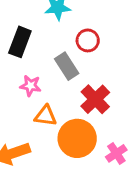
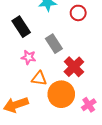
red circle: (88, 40) -> (78, 13), moved
black rectangle: (20, 42) -> (21, 27), turned -54

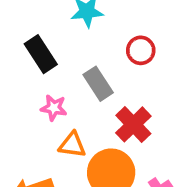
red circle: (78, 13) -> (141, 50), moved

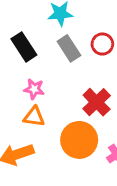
gray rectangle: (98, 84) -> (69, 48), moved
orange triangle: (72, 145) -> (34, 117), moved

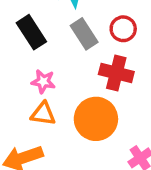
red cross: (97, 102) -> (116, 73), moved, turned -32
orange circle: (79, 140) -> (96, 119), moved

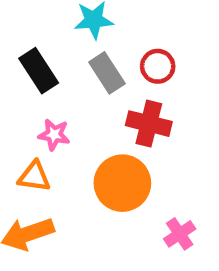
orange triangle: (43, 114) -> (34, 177), moved

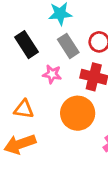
pink star: (54, 135) -> (52, 74), moved

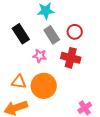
orange circle: (78, 113) -> (44, 86), moved

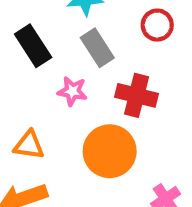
red circle: (75, 32) -> (157, 25), moved
orange circle: (44, 86) -> (110, 151), moved

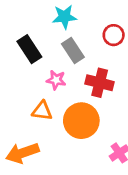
orange triangle: (29, 145) -> (42, 111), moved

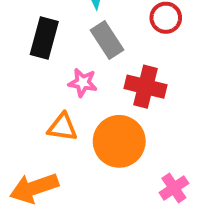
black rectangle: (29, 49) -> (44, 38), turned 48

